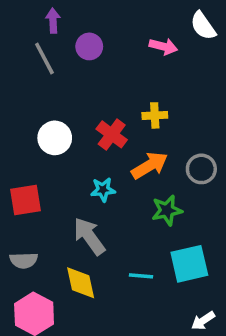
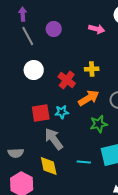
purple arrow: (53, 21) -> (23, 14), moved
white circle: (55, 138) -> (34, 70), moved
red square: (25, 200) -> (41, 113), moved

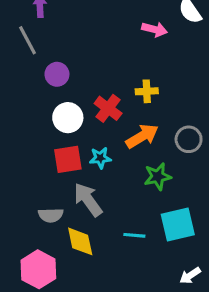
purple circle: (54, 29) -> (57, 74), moved
gray line: (28, 36) -> (28, 40), moved
white circle: (34, 70) -> (68, 118), moved
gray semicircle: (16, 153) -> (51, 215), moved

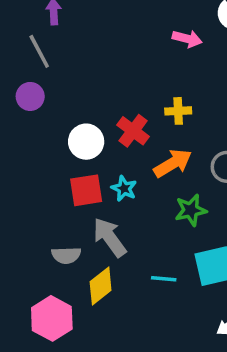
purple circle: (57, 74) -> (30, 96), moved
cyan star: (100, 158) -> (124, 189), turned 30
yellow diamond: (80, 241) -> (101, 286), turned 64

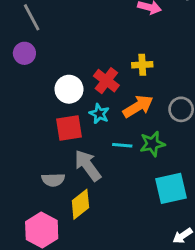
cyan star: (124, 189) -> (99, 114), moved
cyan line: (164, 279) -> (122, 145), moved

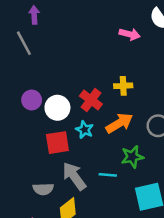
purple circle: (24, 53) -> (32, 100), moved
cyan line: (122, 145) -> (108, 175), moved

